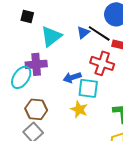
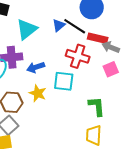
blue arrow: (72, 77) -> (36, 67), moved
yellow star: (79, 109) -> (38, 93), moved

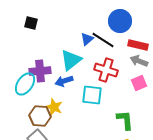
cyan triangle: (27, 29) -> (71, 60), moved
red rectangle: (98, 38) -> (138, 45), moved
yellow star: (38, 93) -> (54, 107), moved

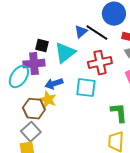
black square: (31, 23) -> (42, 46), moved
red cross: (106, 70) -> (100, 63), turned -30
blue arrow: (64, 81) -> (54, 84), moved

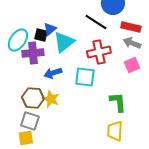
blue triangle: (81, 32) -> (50, 29), moved
cyan ellipse: (19, 77) -> (18, 40), moved
yellow star: (48, 100) -> (51, 99), moved
gray square: (31, 132) -> (30, 121), turned -30

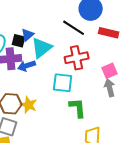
gray arrow: (132, 43) -> (110, 88), moved, turned 54
blue arrow: (53, 73) -> (27, 66), moved
green L-shape: (118, 102) -> (78, 108), moved

